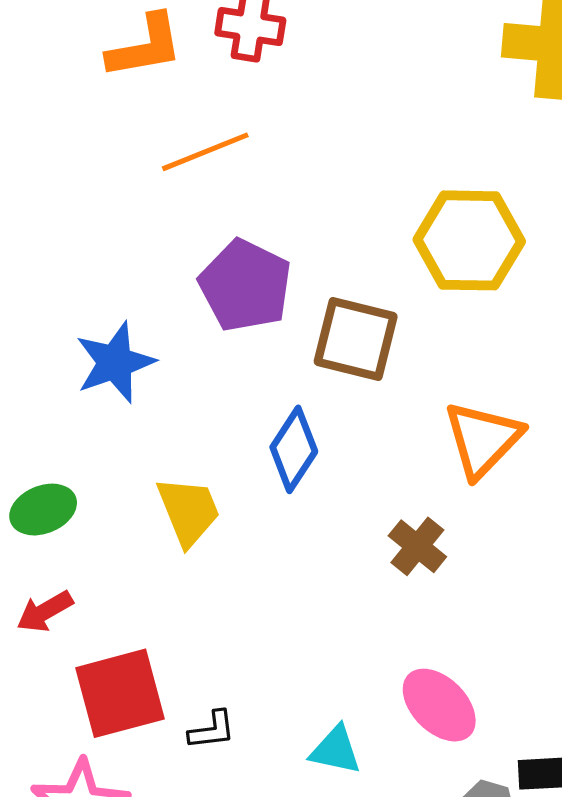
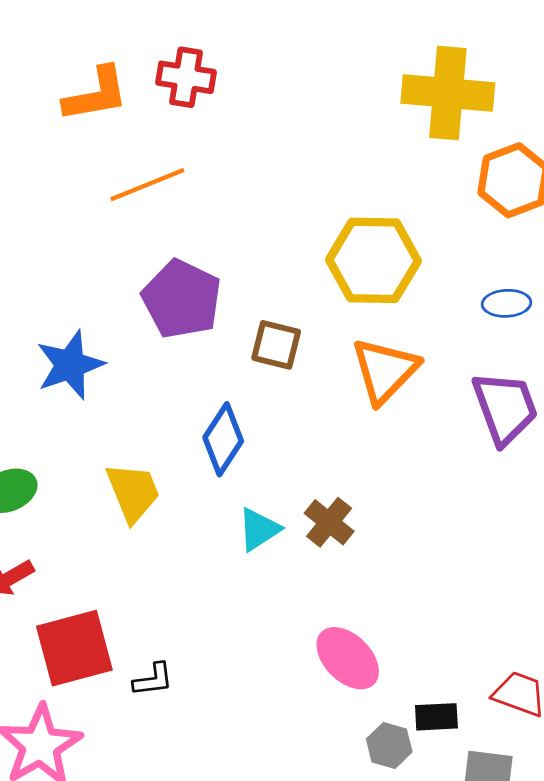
brown square: (356, 339) -> (276, 345), size x0.7
orange triangle: (483, 439) -> (385, 371), moved
cyan triangle: (336, 750) -> (259, 529), moved, turned -45

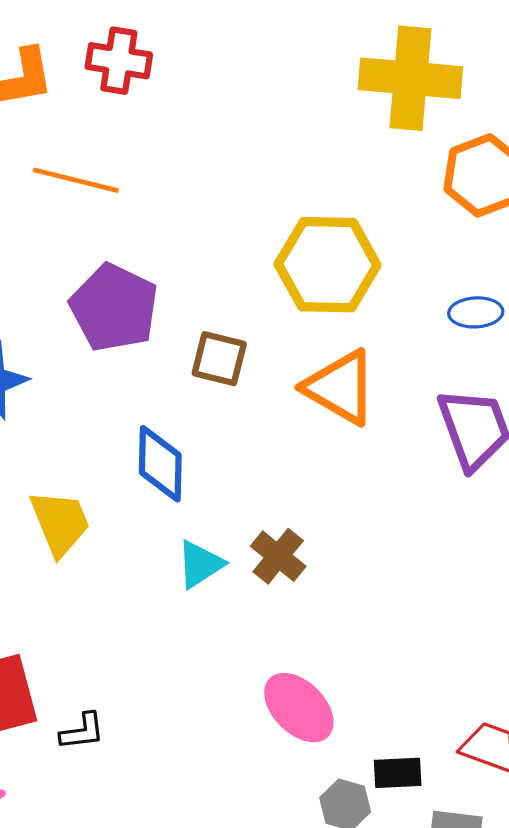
orange line: (147, 185) -> (76, 180), turned 36
orange triangle: (385, 371) -> (340, 387), turned -44
blue diamond: (223, 439) -> (160, 464), turned -32

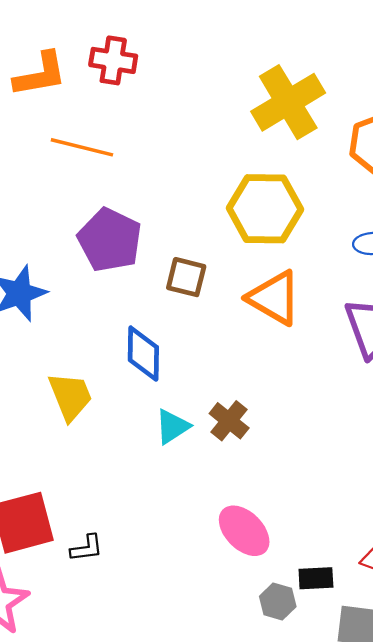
yellow cross: (410, 78) -> (288, 102), moved, turned -36

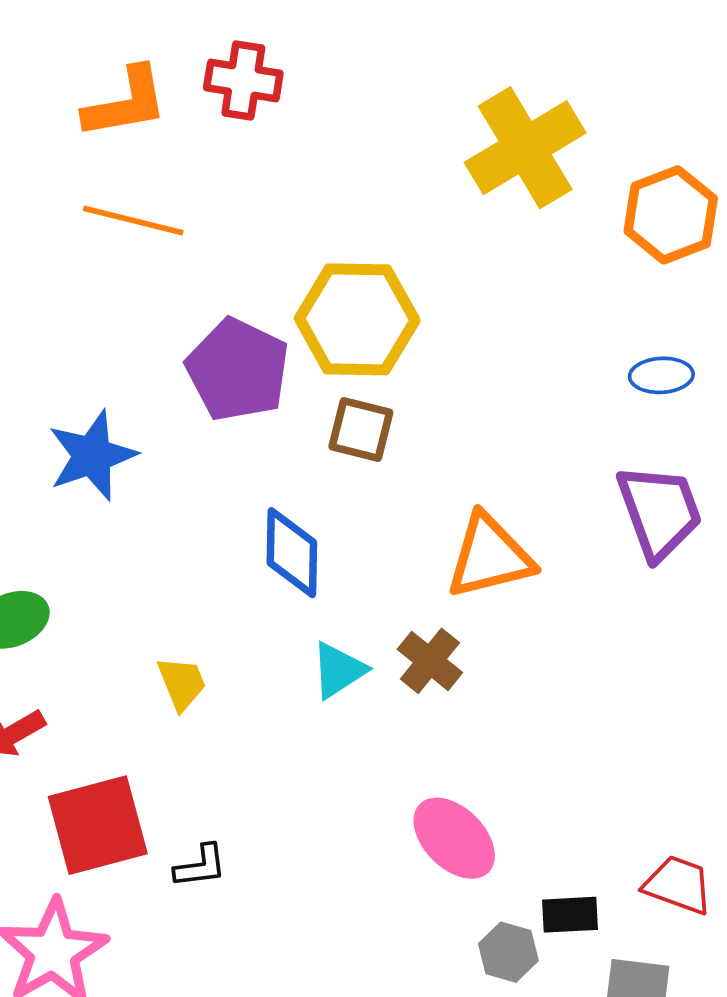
orange line: (82, 147) -> (133, 220), moved
yellow hexagon: (265, 209) -> (357, 319), moved
orange triangle: (274, 298) -> (490, 556), moved, turned -44
yellow trapezoid: (70, 396) -> (182, 683), moved, size x0.7

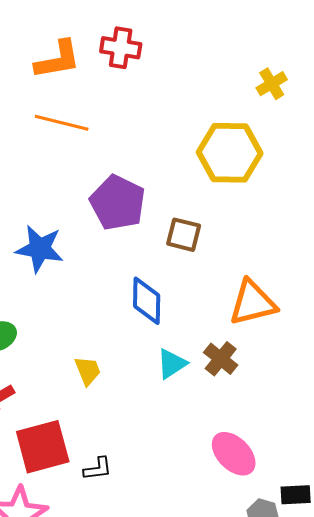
yellow cross: (525, 148) -> (272, 84), size x0.5
yellow hexagon: (357, 319) -> (230, 153), moved
blue star: (92, 456) -> (40, 249), turned 30

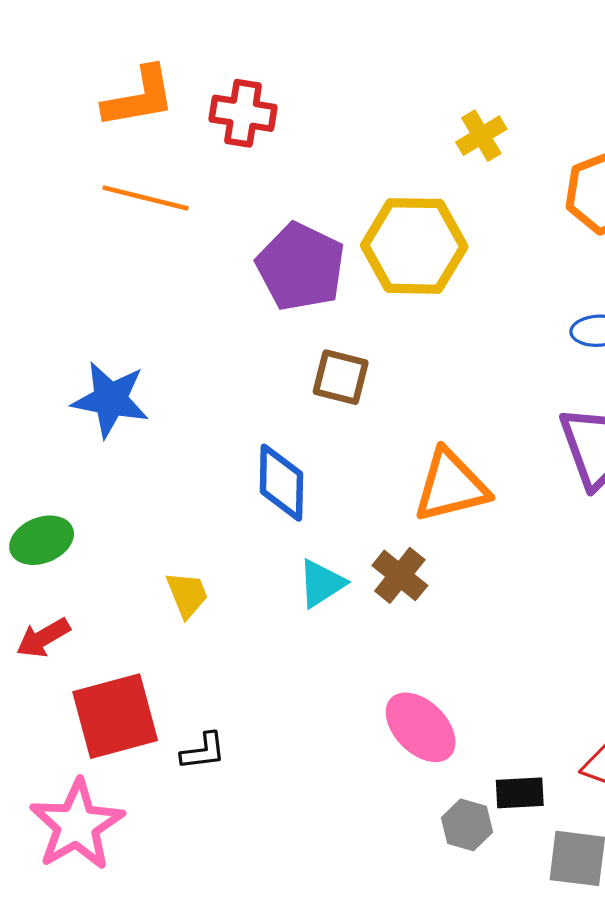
red cross: (121, 48) -> (243, 113), moved
purple pentagon: (118, 203) -> (301, 267), moved

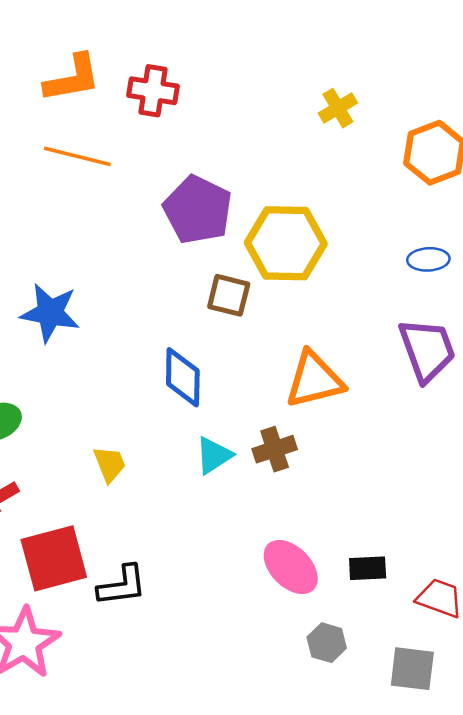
yellow hexagon: (414, 246) -> (286, 243), moved
brown cross: (400, 575) -> (275, 449), turned 33
black L-shape: (203, 751) -> (122, 586), size x1.4
black rectangle: (520, 793) -> (368, 568), moved

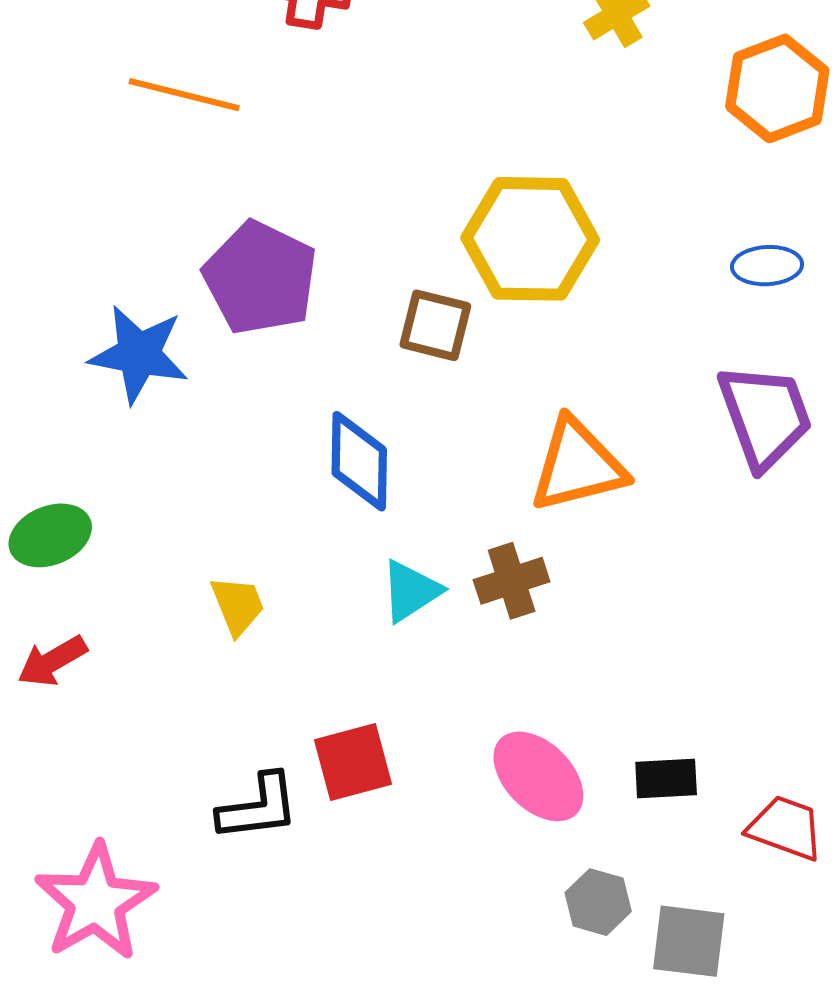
purple pentagon: (198, 210) -> (260, 278), moved
red square: (54, 558) -> (353, 762), moved, size x0.7
gray square: (412, 669) -> (689, 941), moved

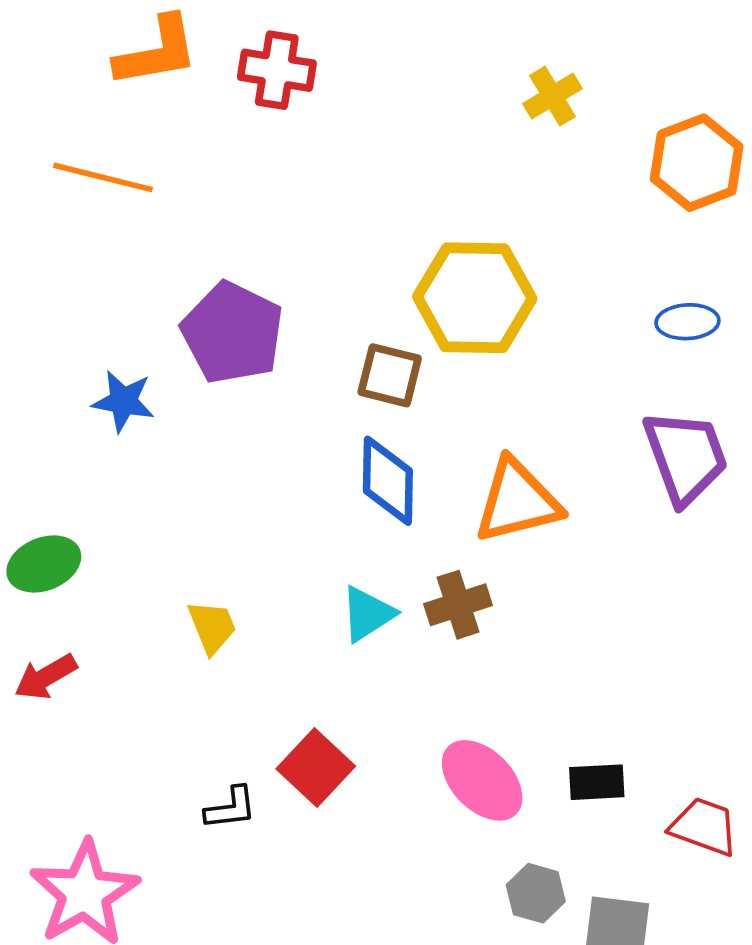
orange line: (184, 95) -> (103, 177), moved
blue star: (139, 354) -> (123, 401), size x0.7
blue diamond: (359, 461) -> (388, 481), moved
red square: (353, 762) -> (316, 767), turned -32
black L-shape: (258, 807) -> (231, 808), size x0.7

